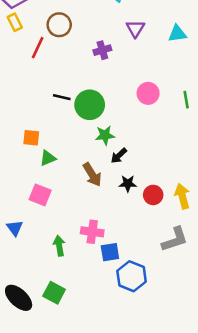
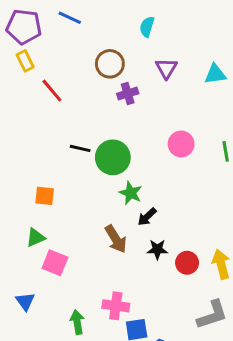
brown circle: (59, 25) -> (110, 64), moved
red line: (38, 48) -> (52, 91), turned -65
green star: (105, 135) -> (131, 193), turned 30
green triangle: (48, 158) -> (36, 238), moved

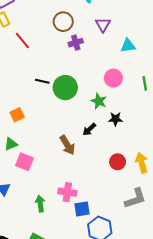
cyan triangle: (215, 74) -> (128, 46), moved
green star: (131, 193) -> (99, 101), moved
orange square: (45, 196) -> (17, 115), turned -32
black star: (157, 249) -> (115, 119), moved

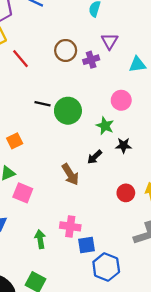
brown circle: (63, 22) -> (66, 50), moved
purple cross: (76, 43) -> (91, 60), moved

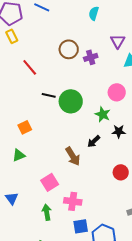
purple triangle: (110, 41) -> (118, 41), moved
red line: (20, 59) -> (30, 67), moved
pink square: (23, 193) -> (50, 182), moved, turned 36
blue square: (86, 245) -> (81, 226), moved

